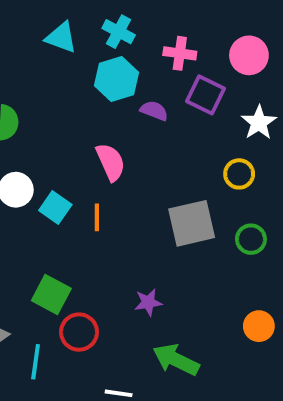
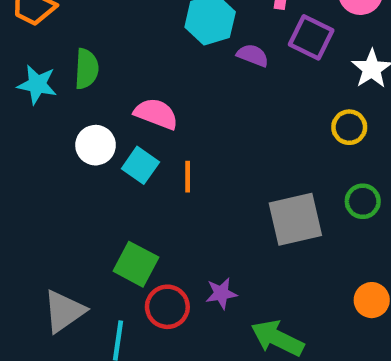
pink semicircle: (111, 162) -> (156, 114), moved, turned -45
gray square: (192, 223) -> (295, 219), moved
purple star: (148, 302) -> (221, 293), moved

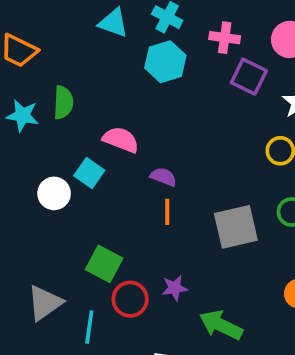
purple semicircle: (253, 55) -> (163, 177), moved
white circle: (96, 145) -> (54, 193), moved
cyan square: (140, 165) -> (89, 173), moved
orange line: (188, 177) -> (167, 212), moved

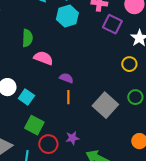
green semicircle: (63, 103) -> (27, 38), moved
cyan square: (89, 173) -> (26, 97), moved
gray square: (236, 227) -> (105, 105), turned -35

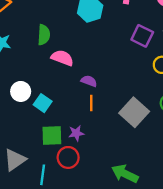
purple square: (112, 24) -> (142, 36), moved
green square: (34, 125) -> (52, 135), turned -30
purple star: (72, 138) -> (76, 133), moved

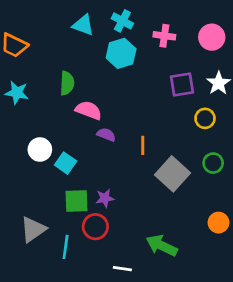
purple square: (142, 36) -> (182, 85), turned -35
purple semicircle: (89, 81) -> (106, 135), moved
orange line: (91, 103) -> (143, 145), moved

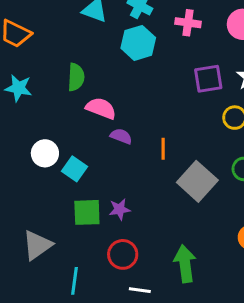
red circle: (95, 227) -> (123, 254), moved
green arrow: (162, 246) -> (185, 264), turned 56
cyan line: (66, 247) -> (74, 281), moved

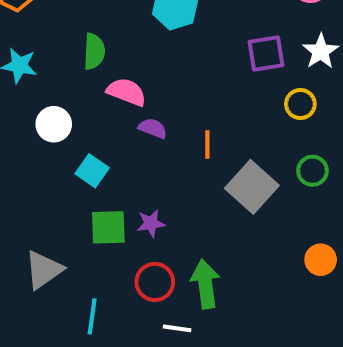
white circle: (45, 153) -> (54, 124), moved
green arrow: (185, 264) -> (205, 284), moved

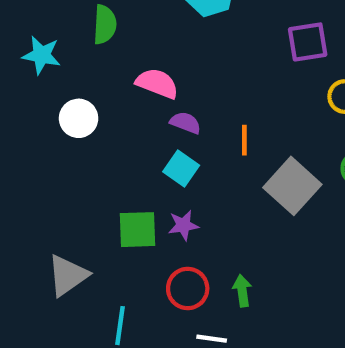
green semicircle: (94, 51) -> (105, 25), moved
cyan square: (92, 171) -> (181, 169), moved
green arrow: (205, 284) -> (242, 291), size x0.6

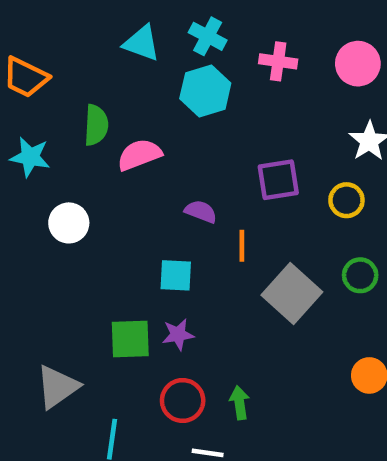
purple square: (308, 42) -> (278, 180), moved
pink semicircle: (157, 83) -> (139, 155), moved, turned -42
purple semicircle: (185, 123) -> (201, 212), moved
cyan square: (181, 169) -> (176, 275), turned -32

